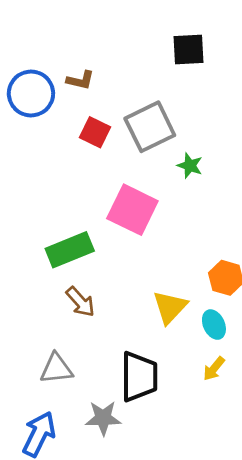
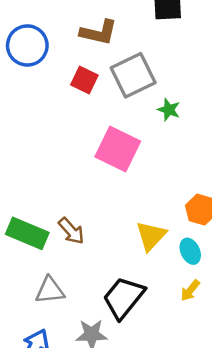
brown L-shape: (80, 80) -> (99, 32), moved, size x1.5
green rectangle: (70, 250) -> (27, 233), moved, turned 45
black trapezoid: (139, 377) -> (124, 298), turned -141

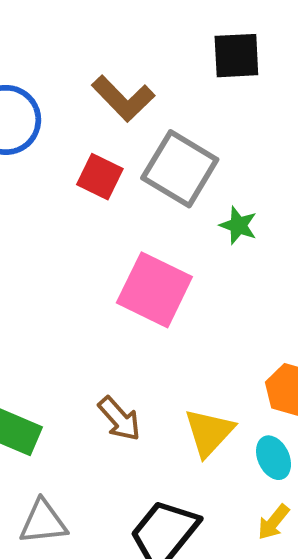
brown L-shape: (99, 32) -> (123, 98), turned 33
gray square: (133, 75) -> (180, 169), turned -33
brown arrow: (71, 231) -> (119, 419), moved

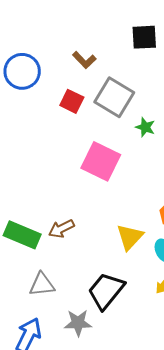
brown L-shape: (123, 98) -> (84, 60), size x0.7
brown arrow: (119, 419) -> (61, 229), moved, turned 105

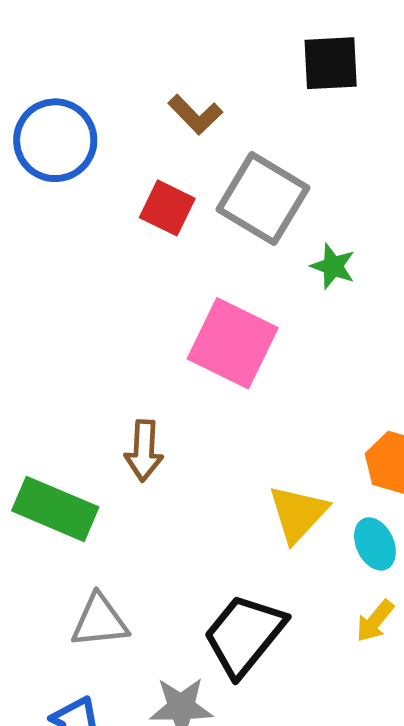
brown arrow: (61, 229) -> (144, 451), moved, turned -60

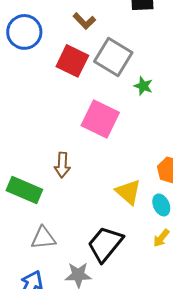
red square: (167, 208) -> (72, 61), size x1.4
yellow triangle: (298, 514) -> (128, 192), turned -32

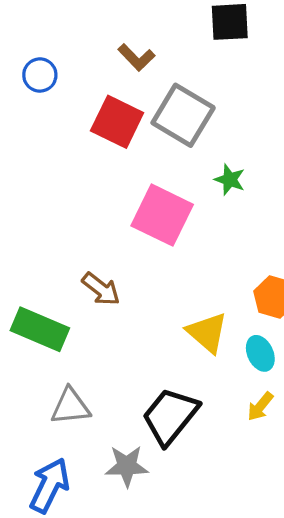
blue circle: (24, 32) -> (40, 75), size x0.6
green star: (143, 86) -> (230, 180), moved
brown arrow: (62, 165) -> (101, 289), turned -55

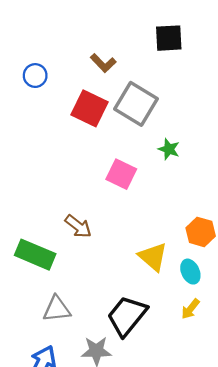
pink square: (162, 215) -> (121, 174), size x0.7

